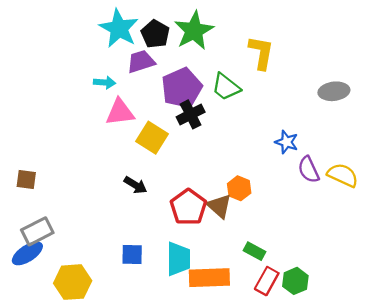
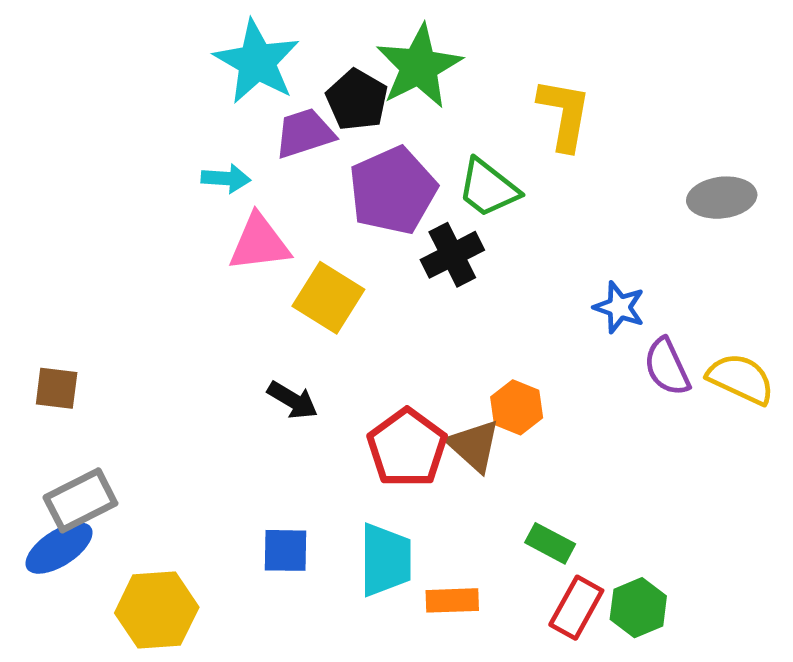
black pentagon: (155, 34) -> (357, 100), moved
black cross: (191, 114) -> (452, 255), moved
orange rectangle: (209, 278) -> (452, 600), size x0.6

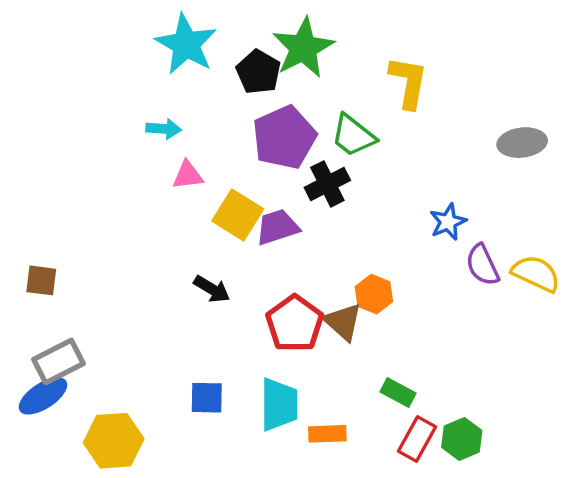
purple trapezoid: (305, 133) -> (277, 227), moved
pink triangle: (259, 243) -> (188, 175), size x0.7
blue star: (619, 307) -> (448, 222), turned 30

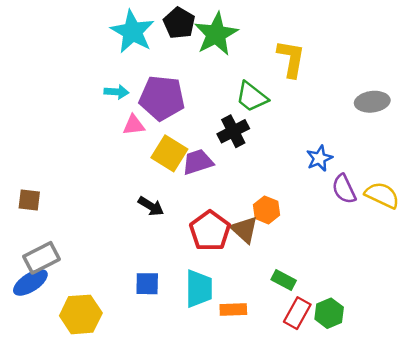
black pentagon: (258, 72) -> (179, 23), moved
purple pentagon: (284, 137) -> (162, 98), moved, turned 30

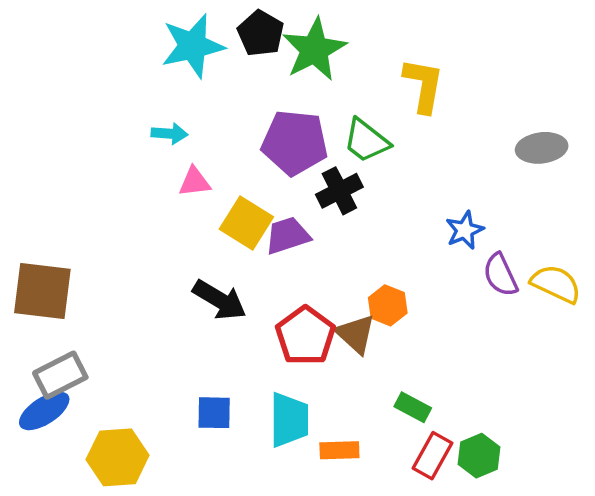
cyan star: (132, 32) -> (193, 46), turned 30
purple pentagon: (162, 98) -> (295, 143), moved
brown square: (29, 200) -> (42, 291), size x1.8
black arrow: (151, 206) -> (220, 300), size x1.4

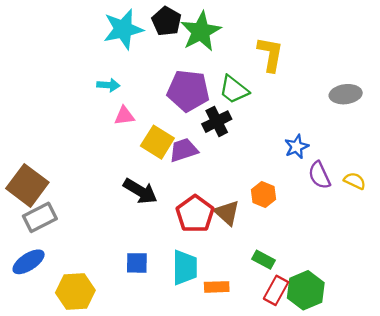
yellow semicircle: (556, 284) -> (355, 181), size x0.7
brown square: (42, 291) -> (27, 185), turned 30
orange hexagon: (388, 305) -> (263, 195), moved
gray rectangle: (60, 375) -> (40, 217), moved
green hexagon: (479, 456) -> (306, 290), size x1.4

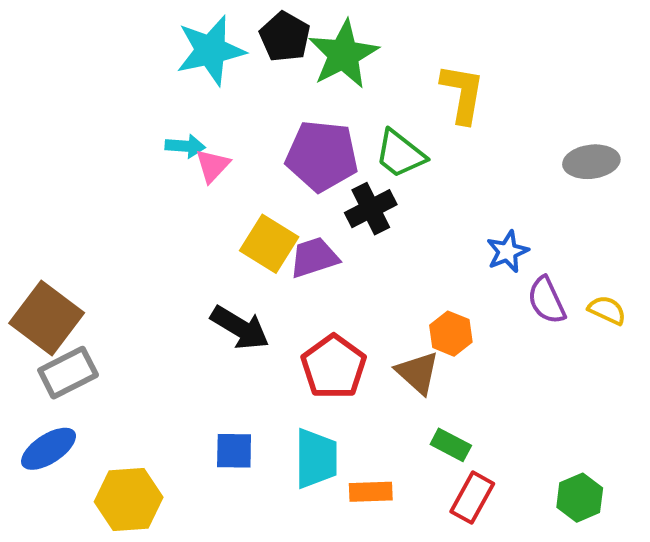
pink triangle: (124, 116) -> (213, 166), moved, turned -40
brown triangle: (227, 213) -> (418, 373), moved
green hexagon: (306, 290) -> (580, 498), moved, size x0.7

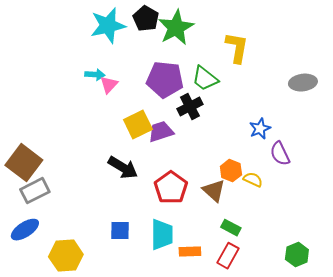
yellow square: (269, 244) -> (138, 125), turned 32
yellow semicircle: (607, 310) -> (253, 180), moved
red rectangle: (472, 498) -> (228, 256), moved

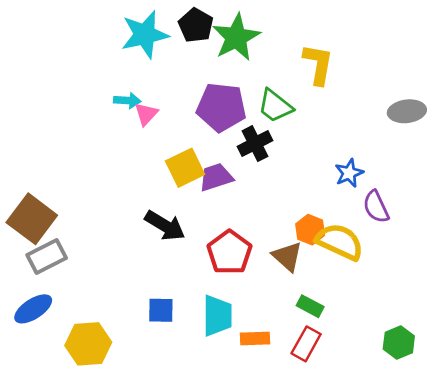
yellow semicircle: (253, 180) -> (340, 242), size x1.8

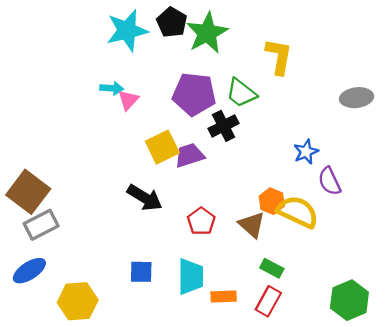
red pentagon: (229, 252) -> (201, 221), size x0.7
green hexagon: (399, 343) -> (349, 300), size x1.4

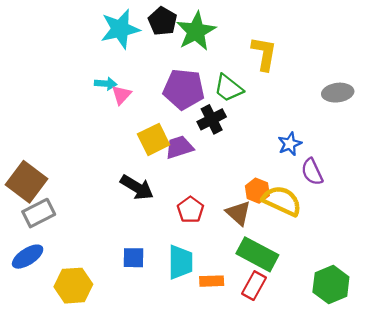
green rectangle: (272, 268) -> (257, 254), size x1.8

